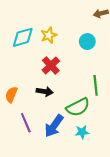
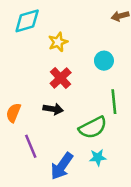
cyan diamond: (23, 37) -> (27, 21), moved
cyan circle: (87, 42) -> (104, 61), moved
blue arrow: (54, 126) -> (62, 166), moved

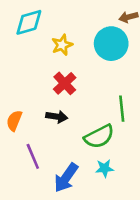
cyan circle: (104, 61) -> (111, 44), moved, size x1.6

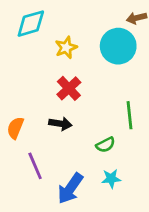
green semicircle: (99, 137) -> (106, 145), size x0.6

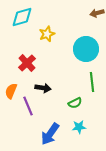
cyan circle: (118, 46) -> (86, 49), moved
red cross: (69, 88) -> (27, 63), moved
purple line: (35, 166) -> (28, 106), moved

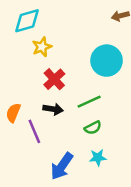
yellow star: (47, 34) -> (42, 47), moved
red cross: (27, 63) -> (54, 79), moved
green line: (92, 82) -> (89, 102), moved, turned 72

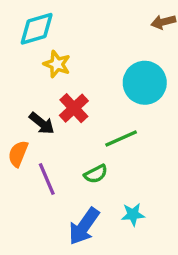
yellow star: (42, 47) -> (57, 64), turned -30
black arrow: (53, 109) -> (42, 123), moved, turned 30
green semicircle: (93, 128) -> (96, 174), moved

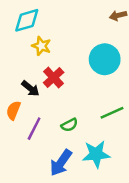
green line: (121, 138) -> (112, 113), moved
purple line: (47, 179) -> (34, 129), turned 50
cyan star: (133, 214) -> (96, 154), size x1.6

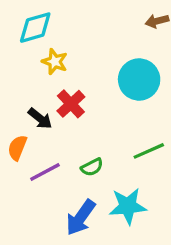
purple line: (34, 129) -> (45, 172), turned 35

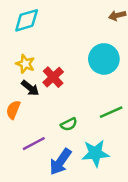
yellow star: (55, 62) -> (25, 64), moved
purple line: (45, 172) -> (34, 144), moved

